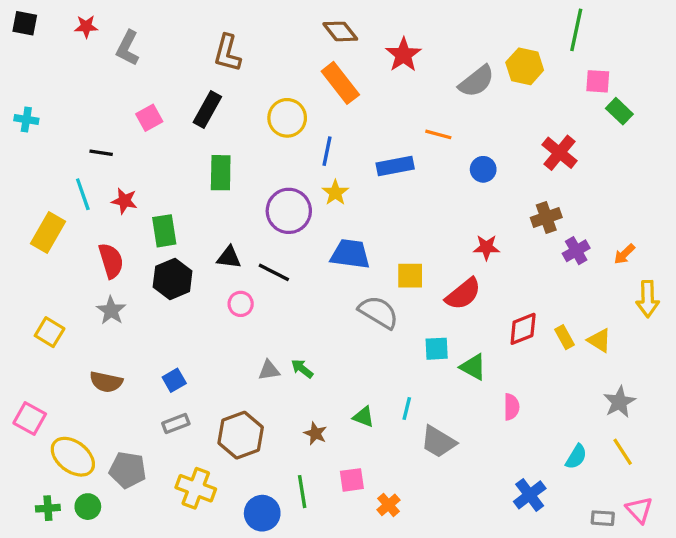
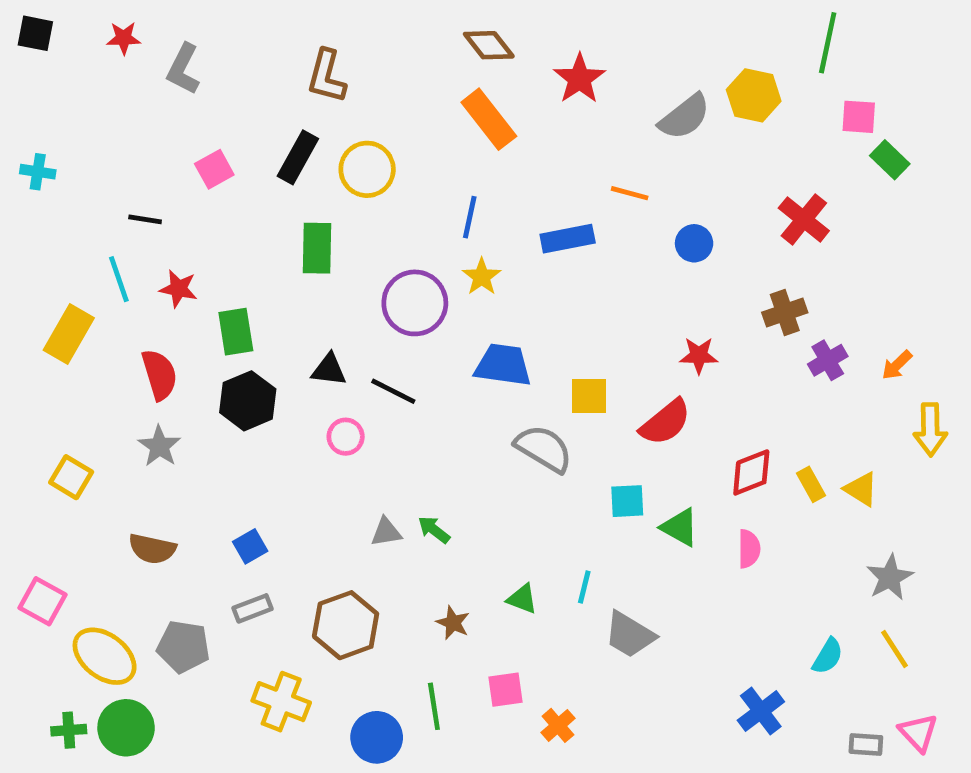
yellow circle: (287, 118) -> (367, 169), moved
pink semicircle: (511, 407) -> (749, 549), moved
gray pentagon: (128, 470) -> (183, 647), moved
green circle: (88, 507) -> (126, 728), size x1.5

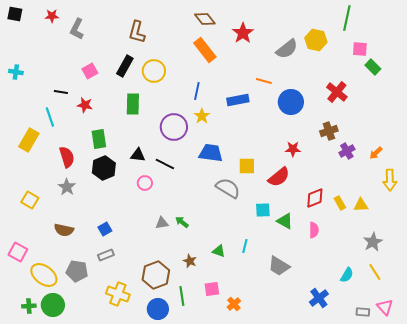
blue circle: (694, 243) -> (291, 102), size x1.6
red star: (179, 289) -> (85, 105), moved
yellow triangle: (861, 489) -> (361, 205), turned -35
brown hexagon: (346, 625) -> (156, 275), moved
gray trapezoid: (630, 635) -> (279, 266), moved

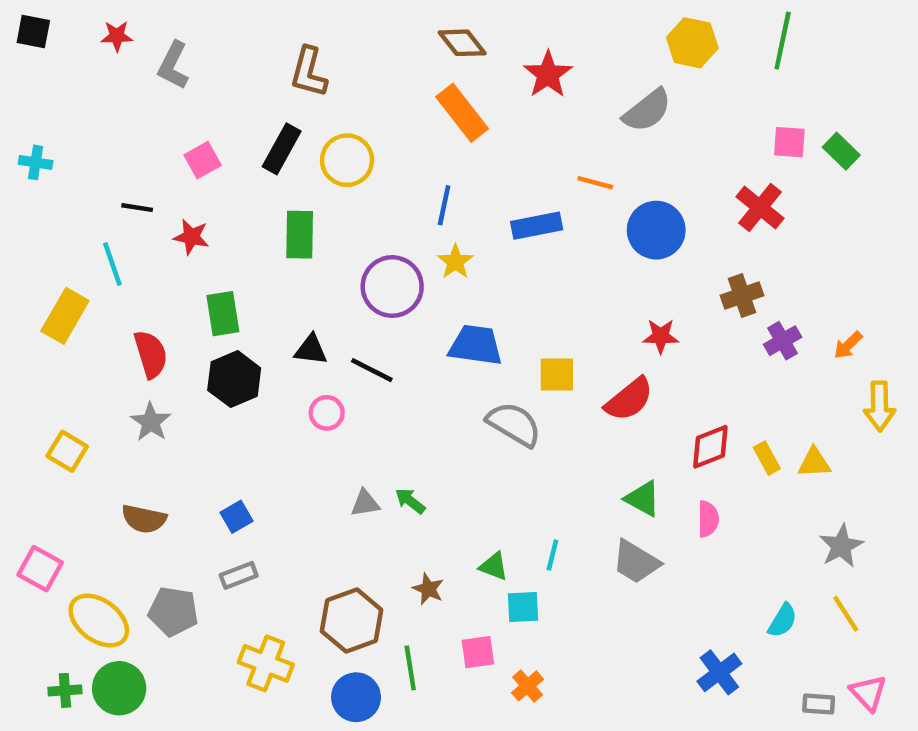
yellow hexagon: (316, 40) -> (692, 43), moved
pink square: (360, 49) -> (789, 142), moved
cyan square: (263, 210) -> (523, 607), moved
gray trapezoid: (279, 266) -> (636, 562), moved

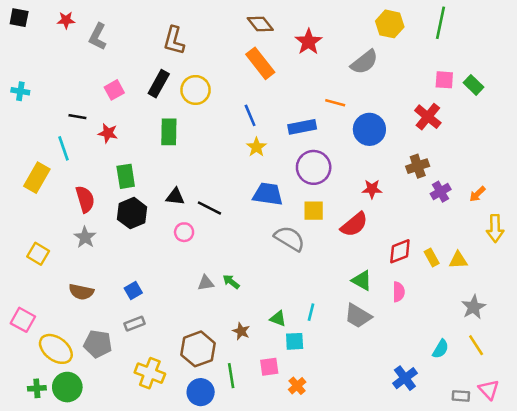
blue line: (444, 205) -> (250, 115), turned -35
purple circle: (392, 287) -> (314, 167), moved

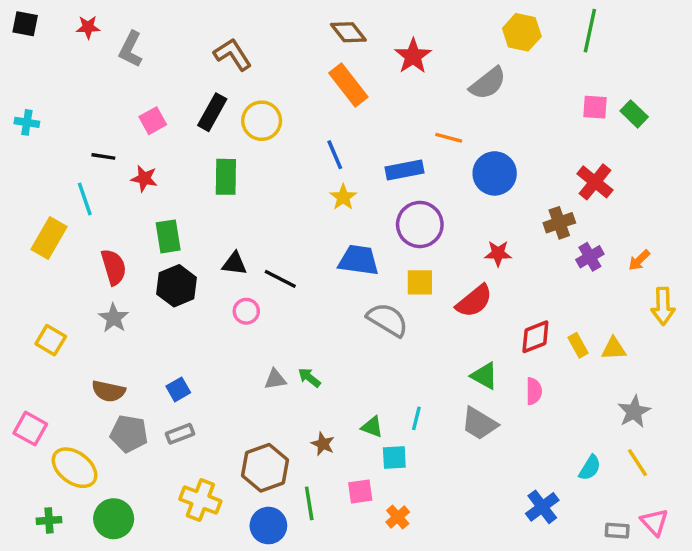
brown L-shape: (174, 40) -> (233, 54), turned 132
red cross: (428, 117) -> (595, 182), moved
gray pentagon: (98, 344) -> (129, 434), moved
green circle: (67, 387) -> (114, 519), moved

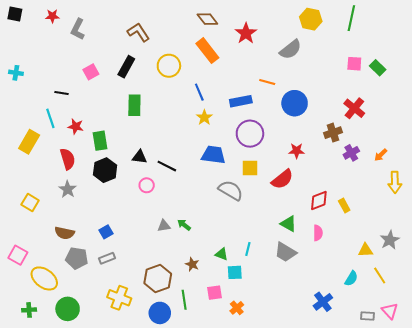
yellow circle: (262, 121) -> (169, 66), moved
red star: (144, 179) -> (76, 127), moved
yellow triangle: (614, 349) -> (365, 250), moved
gray star: (634, 412) -> (390, 240), moved

